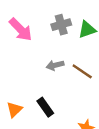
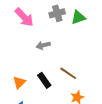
gray arrow: (55, 65) -> (43, 45), moved
brown line: (82, 71) -> (68, 73), moved

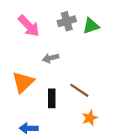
black rectangle: (44, 80) -> (52, 98), turned 35
orange triangle: (19, 82) -> (23, 82), moved, size x1.5

